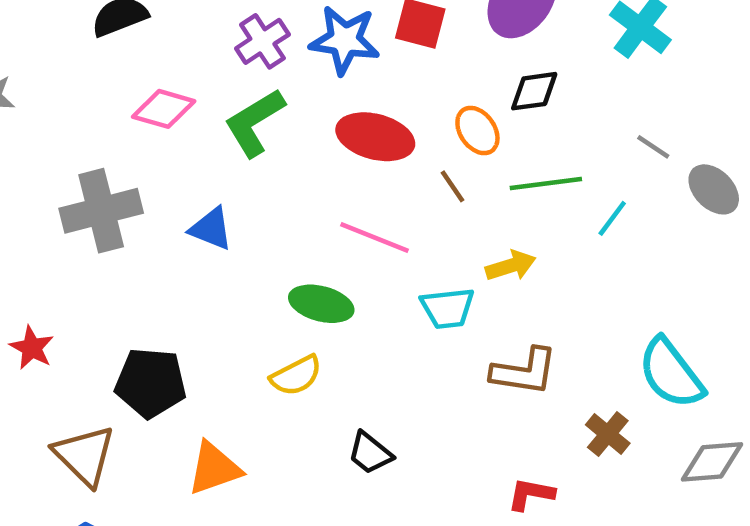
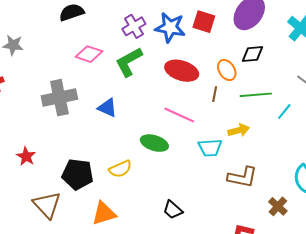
brown line: (453, 186) -> (215, 94), turned 42
yellow semicircle: (296, 376) -> (120, 169), moved

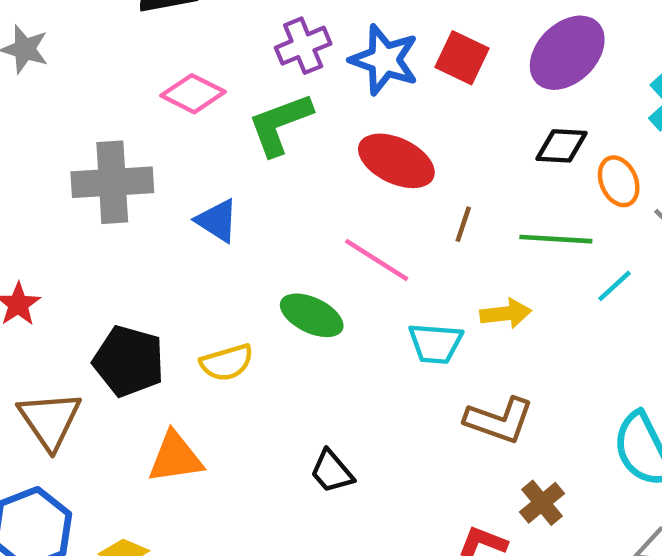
orange ellipse: (227, 70) -> (619, 181), moved
brown cross: (278, 206) -> (542, 503), moved

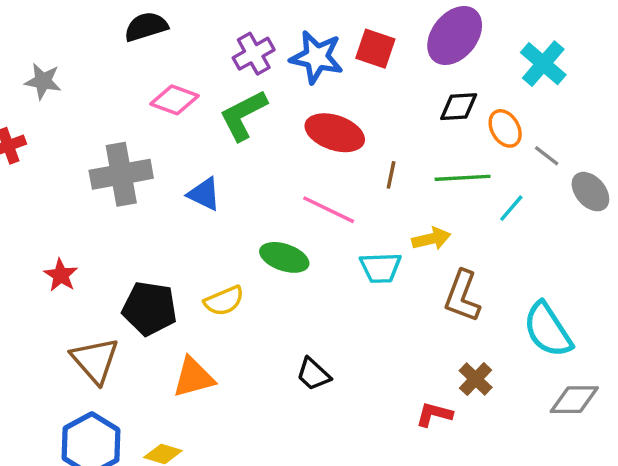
brown L-shape: (499, 420) -> (462, 296), moved, turned 98

